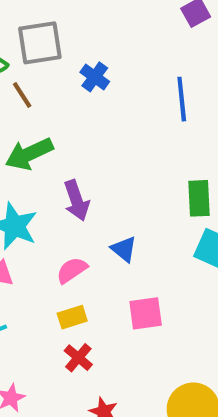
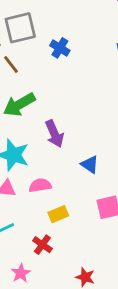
pink semicircle: (72, 270) -> (40, 185), moved, turned 30
red cross: (78, 358) -> (42, 245), moved

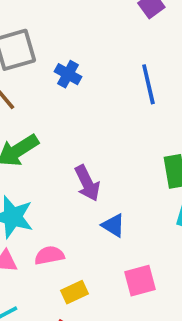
purple arrow: (54, 134) -> (87, 183), moved

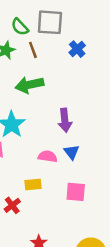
pink semicircle: (49, 255) -> (48, 156), moved

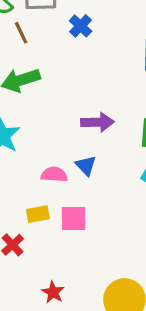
purple arrow: (65, 120) -> (98, 122), moved, turned -80
pink square: (76, 192) -> (74, 219), moved

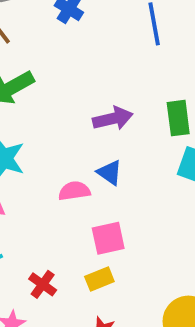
yellow rectangle: (38, 214) -> (99, 279), moved

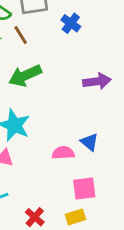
purple arrow: (113, 119) -> (97, 81), moved

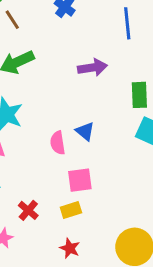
pink semicircle: (63, 153) -> (58, 143), turned -95

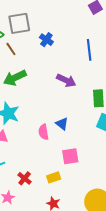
purple arrow: (92, 68) -> (66, 80), turned 36
pink square: (80, 180) -> (70, 156), moved

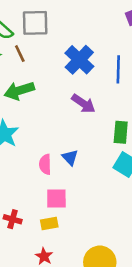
blue cross: (46, 40) -> (79, 60), moved, size x1.6
pink square: (70, 156) -> (56, 199), moved
red cross: (25, 178) -> (13, 219), turned -32

